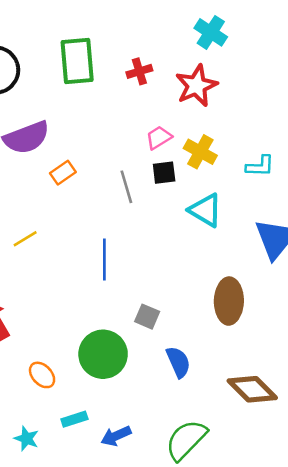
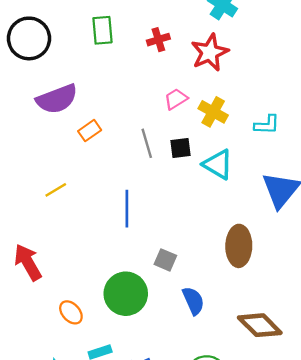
green rectangle: (77, 61) -> (102, 30), size x0.7
black square: (164, 173) -> (181, 148), moved

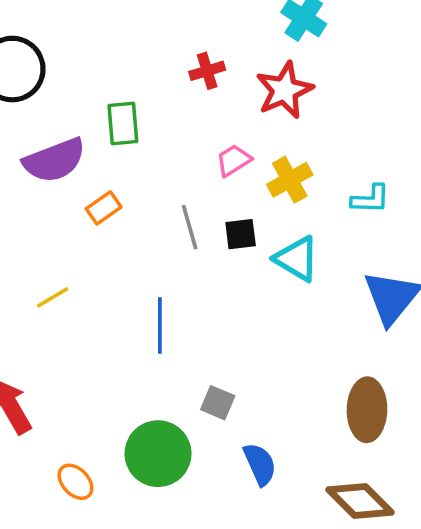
green rectangle: (102, 30) -> (123, 123), moved
yellow cross: (213, 112) -> (290, 180), turned 32
brown ellipse: (239, 246) -> (367, 410), moved

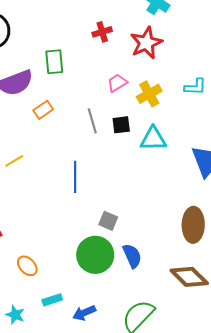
cyan L-shape: (370, 199) -> (195, 87), moved
cyan triangle: (297, 259) -> (153, 139), turned -32
green circle: (158, 454) -> (95, 255), moved

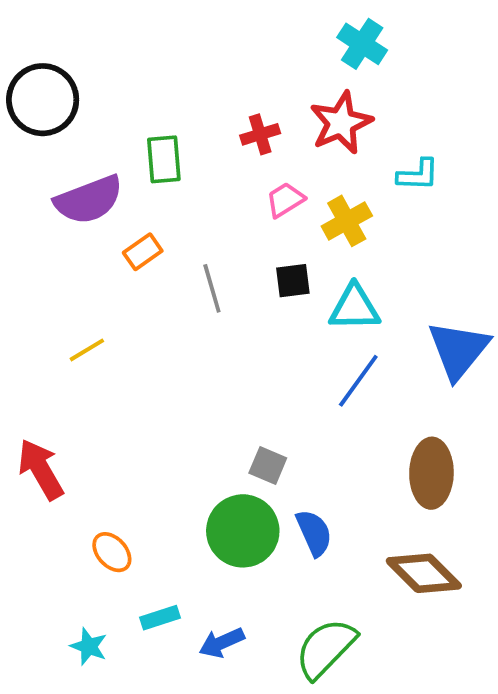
red cross: (102, 32) -> (260, 134), moved
cyan L-shape: (195, 87) -> (418, 175), moved
gray line: (92, 121) -> (212, 288), moved
blue line: (75, 177) -> (358, 381), moved, turned 36

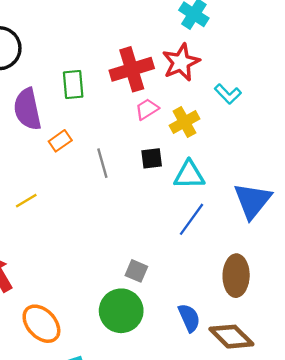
red cross: (260, 134) -> (132, 69), size x1.8
cyan L-shape: (418, 175) -> (228, 94), turned 44
purple semicircle: (89, 200) -> (27, 109), turned 99
blue semicircle: (314, 533) -> (189, 318), moved
orange ellipse: (112, 552) -> (41, 324), size x1.6

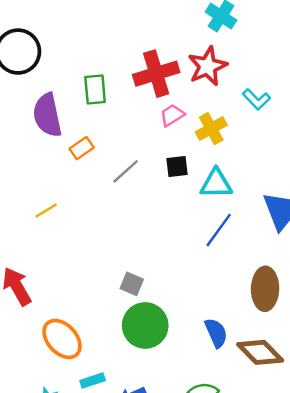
gray line: (102, 163) -> (126, 171), turned 64
gray square: (136, 271) -> (132, 284), moved

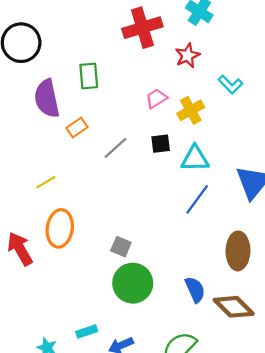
red star: (208, 66) -> (188, 56), size x0.7
red cross: (156, 74) -> (142, 28), moved
orange ellipse: (62, 339) -> (60, 228), moved, turned 51

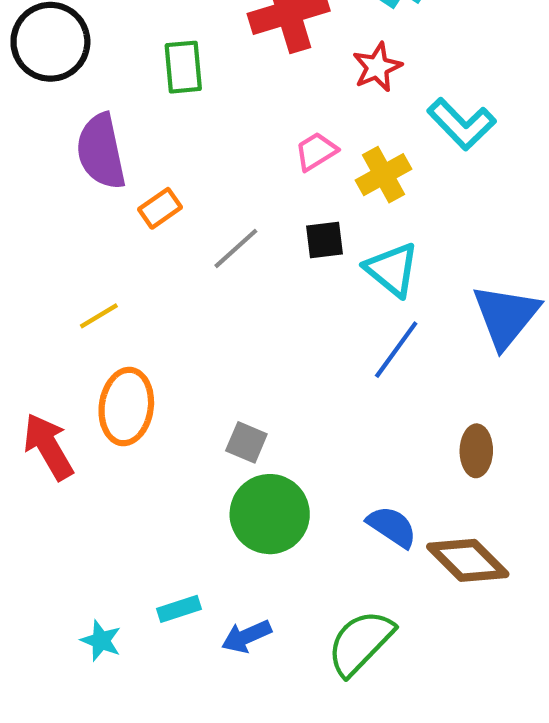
green rectangle: (89, 76) -> (183, 67), moved
cyan L-shape: (230, 85) -> (462, 124), size x1.4
cyan triangle: (195, 159) -> (392, 269), turned 40
brown ellipse: (238, 251) -> (476, 451), size x0.7
blue semicircle: (195, 290) -> (392, 527), turned -32

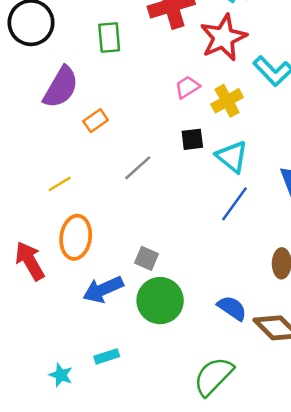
red star: (377, 67) -> (223, 38), size x1.6
purple semicircle: (101, 151) -> (61, 87), turned -138
gray line: (236, 248) -> (138, 168), moved
blue arrow: (246, 636) -> (103, 289), moved, size x1.4

